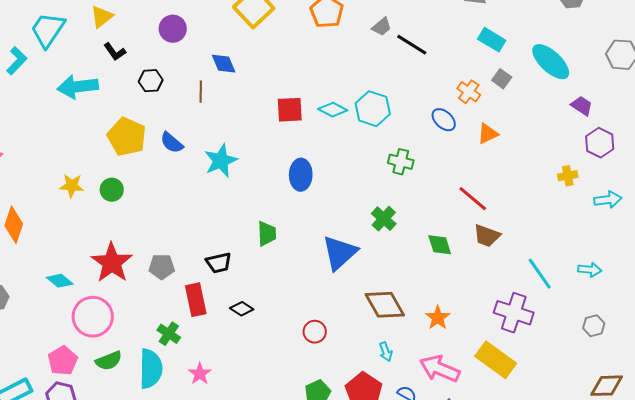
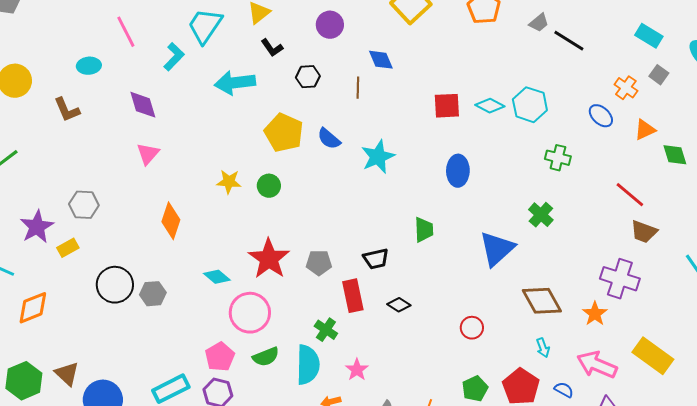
green diamond: (440, 245) -> (675, 155), moved
purple cross: (514, 313) -> (620, 279), moved

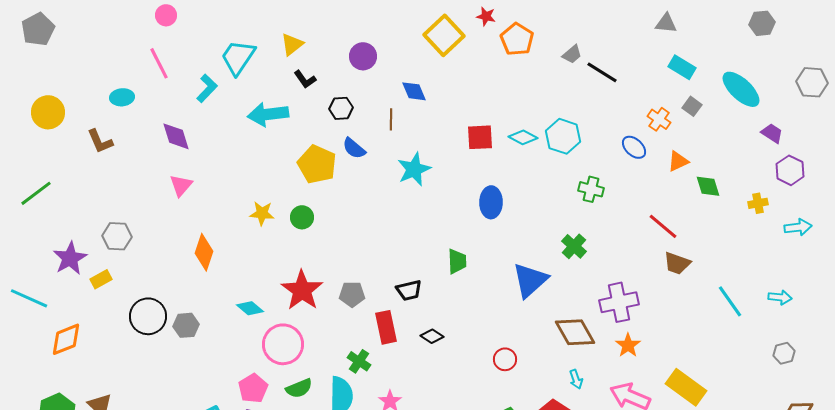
blue semicircle: (329, 139) -> (354, 148), moved
cyan star: (378, 157) -> (414, 169), moved
purple cross: (620, 279) -> (619, 302), moved, turned -30

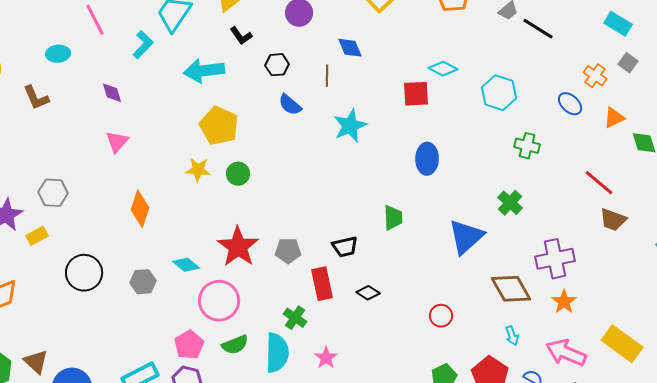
purple diamond: (176, 136) -> (112, 93), size x0.7
cyan diamond: (523, 137) -> (443, 69), moved
yellow pentagon: (317, 164) -> (219, 126), moved
gray hexagon: (186, 325) -> (143, 282), moved

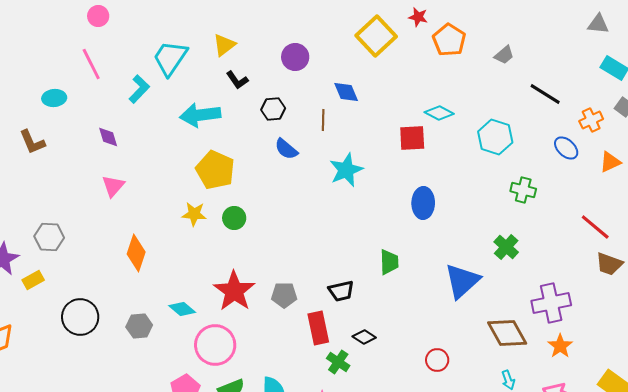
black line: (538, 29) -> (545, 94), moved
orange cross: (595, 76) -> (591, 120), turned 30
green cross: (295, 318) -> (338, 362), moved

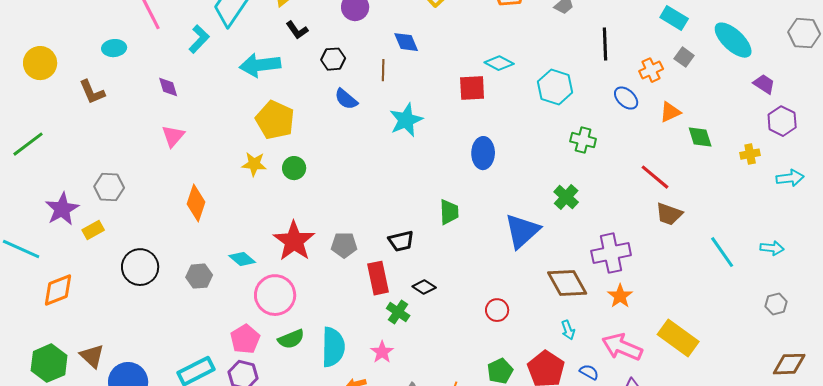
black line: (545, 94) -> (605, 44), turned 56

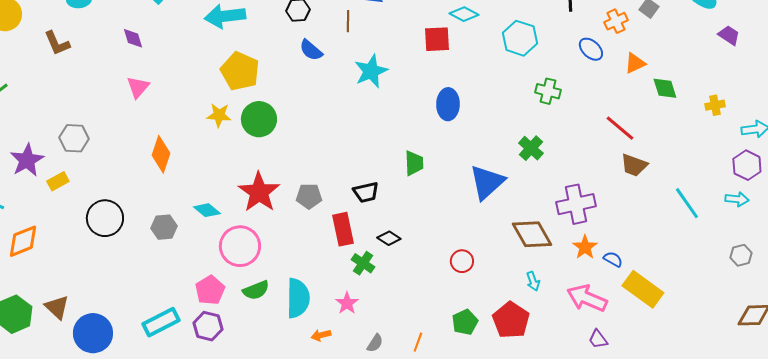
purple hexagon: (782, 121) -> (747, 165), moved
green circle: (294, 168) -> (259, 119), size x1.5
blue semicircle: (589, 372) -> (613, 259), moved

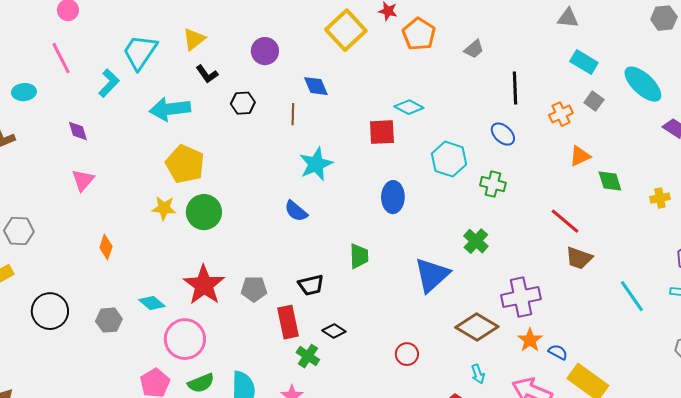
cyan hexagon: (520, 38) -> (449, 159), moved
blue ellipse: (591, 49) -> (503, 134), moved
blue semicircle: (311, 50) -> (296, 211), moved
orange diamond: (161, 154) -> (106, 247), size x0.7
brown diamond: (532, 234) -> (477, 327), turned -30

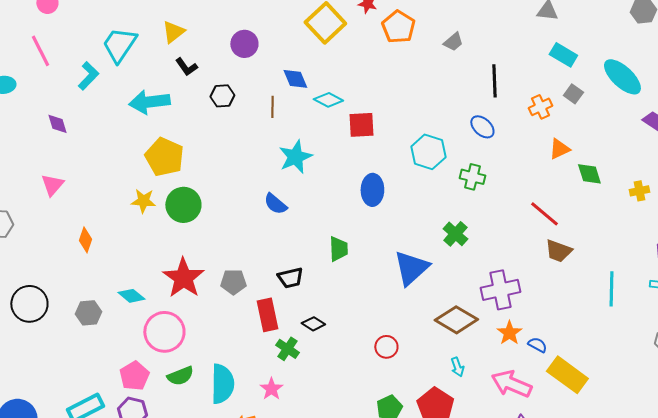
cyan diamond: (409, 107) -> (328, 100), moved
pink triangle: (83, 180) -> (52, 185), moved
cyan line: (632, 296) -> (611, 289), turned 36

